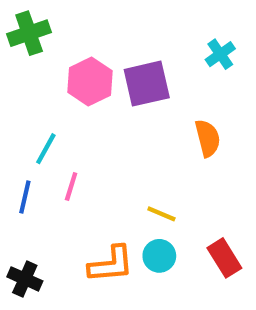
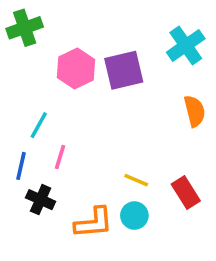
cyan cross: (220, 54) -> (186, 45), size x1.5
orange semicircle: (208, 138) -> (195, 111), moved
red rectangle: (224, 258) -> (186, 192), moved
black cross: (25, 279) -> (41, 200), moved

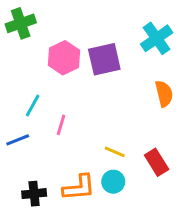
pink line: (60, 157) -> (61, 125), moved
blue line: (21, 166) -> (18, 140), turned 55
black cross: (41, 200) -> (34, 194), moved, turned -30

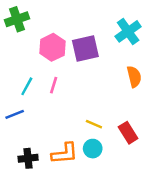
pink line: (61, 125) -> (54, 85), moved

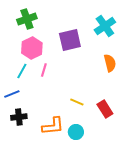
green cross: (17, 19) -> (27, 19), moved
pink hexagon: (52, 47) -> (32, 48), moved
cyan circle: (93, 149) -> (76, 132), moved
black cross: (28, 158) -> (19, 117), moved

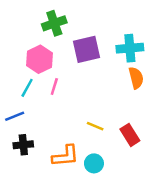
green cross: (27, 19) -> (54, 23), moved
cyan cross: (105, 26) -> (130, 48), moved, turned 30

